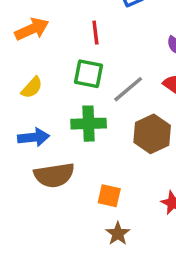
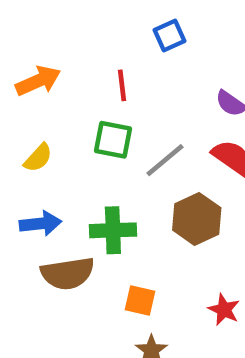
green cross: (89, 124) -> (113, 230), moved

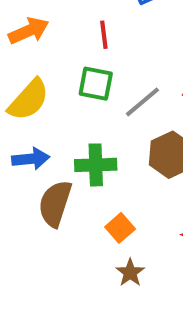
yellow semicircle: (38, 158) -> (29, 100), size x1.6
brown semicircle: (68, 273) -> (55, 204), turned 117
orange square: (140, 301) -> (120, 228), turned 36

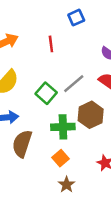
green square: (96, 84) -> (46, 93), moved, turned 30
green cross: (96, 165) -> (63, 127), moved

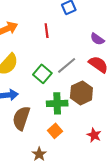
brown star: (67, 185) -> (39, 154), moved

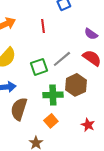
green square: (42, 74) -> (39, 67), turned 30

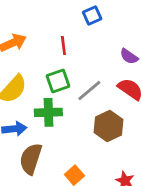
green square: (39, 67) -> (58, 81), moved
green cross: (53, 95) -> (48, 112), moved

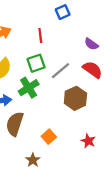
green cross: (48, 112) -> (29, 88), turned -30

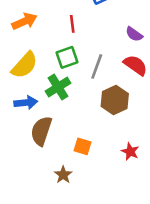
gray line: (61, 71) -> (97, 66), turned -30
orange square: (49, 137) -> (83, 146), turned -32

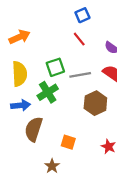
red line: (72, 24) -> (79, 39), moved, turned -32
yellow semicircle: (25, 65) -> (19, 74), turned -45
gray line: (97, 66) -> (80, 75), turned 60

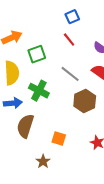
green square: (55, 67) -> (37, 54), moved
gray line: (80, 75) -> (70, 74), turned 48
green cross: (48, 92) -> (39, 91), turned -30

